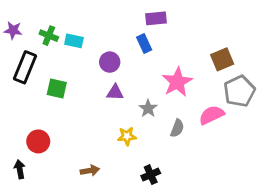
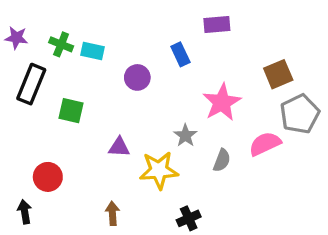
purple rectangle: (156, 18) -> (217, 24), moved
purple triangle: (115, 92) -> (119, 147), moved
yellow star: (127, 136) -> (159, 170), size x1.6
brown arrow: (90, 171) -> (112, 213), turned -84

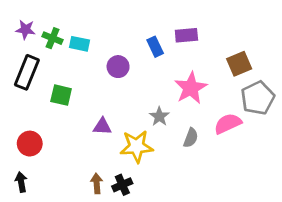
purple rectangle: (217, 24) -> (186, 35), moved
purple star: (16, 38) -> (25, 30), moved
red circle: (48, 177) -> (30, 144), moved
black cross: (189, 218) -> (122, 185), moved

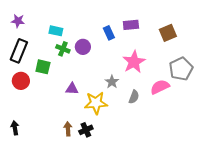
green cross: (53, 38) -> (63, 49), moved
brown square: (239, 64) -> (168, 33), moved
red circle: (30, 144) -> (21, 81), moved

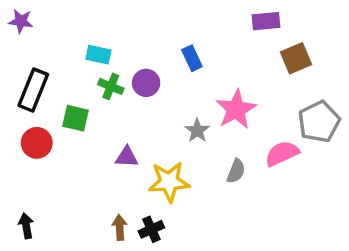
purple star: (18, 21) -> (21, 21), moved
purple rectangle: (131, 25) -> (266, 21), moved
gray star: (112, 82) -> (197, 131), moved

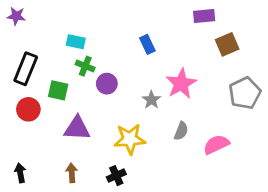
purple circle: (146, 83) -> (107, 84), moved
pink semicircle: (282, 153) -> (216, 144), moved
purple triangle: (127, 157) -> (77, 128), moved, size x1.5
brown arrow: (120, 228) -> (72, 173), moved

